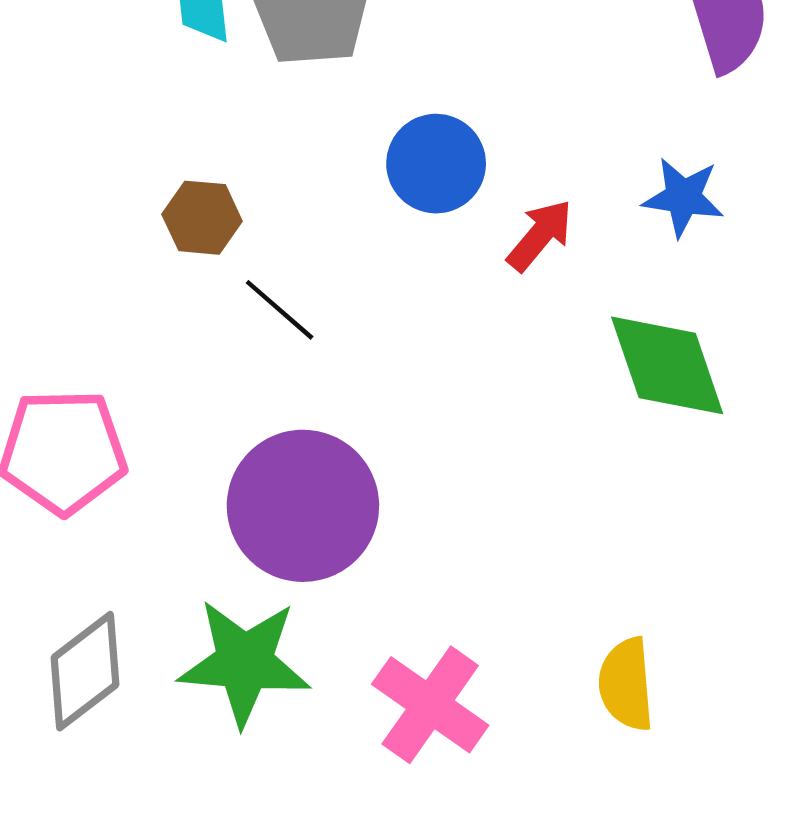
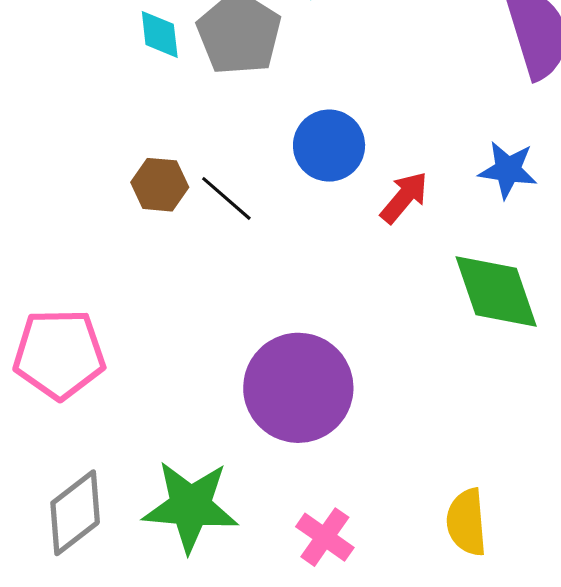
black line: (280, 310) -> (226, 198), moved
purple circle: (303, 506) -> (298, 388), moved
pink cross: (430, 705) -> (325, 537), size x0.7

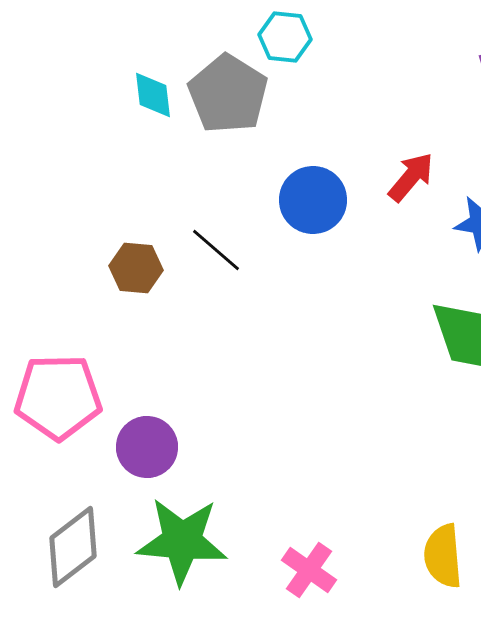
brown hexagon: (160, 185) -> (136, 268), moved
red arrow: (404, 197) -> (411, 177), moved
purple circle: (298, 388) -> (147, 447), moved, size x0.6

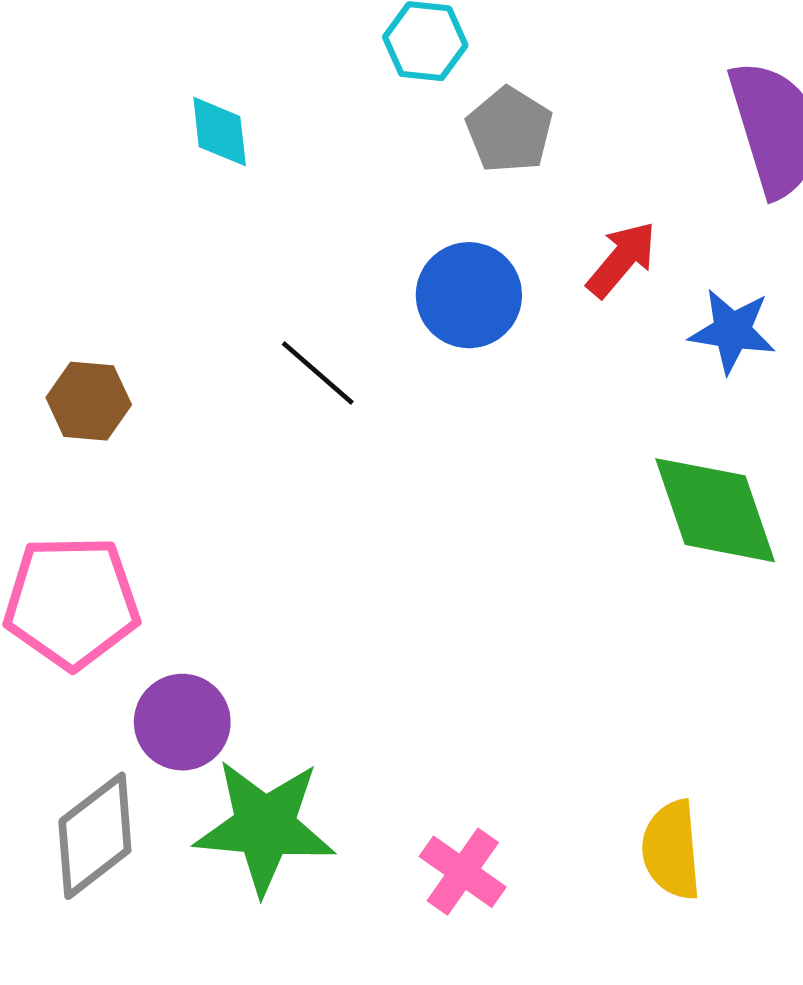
gray pentagon: (228, 94) -> (509, 130), moved, size x0.7
brown hexagon: (136, 268) -> (89, 401), moved
purple circle: (147, 447) -> (182, 722), moved

